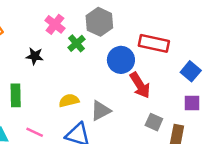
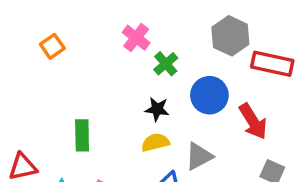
gray hexagon: (99, 22) -> (230, 36), moved
black star: (35, 56) -> (157, 109), moved
blue circle: (121, 60) -> (209, 95), moved

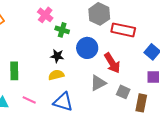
green cross: (166, 64) -> (62, 30), turned -32
gray triangle: (199, 156) -> (98, 83), moved

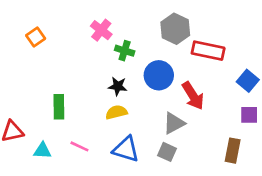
gray square: (123, 92) -> (167, 152), moved

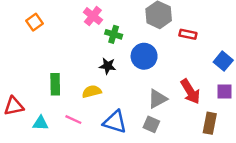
red rectangle: (208, 51) -> (188, 34), size x0.6
red arrow: (193, 96) -> (190, 92), moved
yellow semicircle: (116, 112) -> (92, 92), moved

